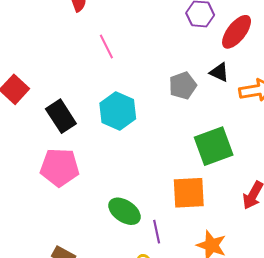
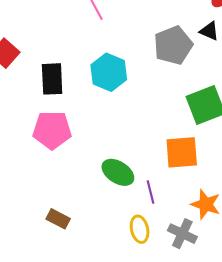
gray pentagon: (183, 86) -> (173, 45), size x1.4
black rectangle: (61, 116) -> (52, 79), turned 32

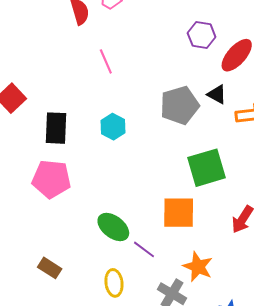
cyan hexagon: (109, 72) -> (113, 127), size x0.7
purple line: (151, 192) -> (144, 249), turned -45
yellow ellipse: (140, 229) -> (114, 283), moved

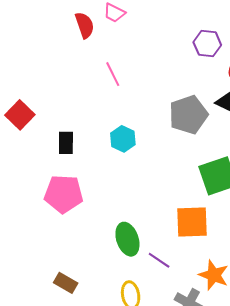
black rectangle: (56, 128) -> (66, 143), size x0.7
green ellipse: (113, 227) -> (127, 239), turned 36

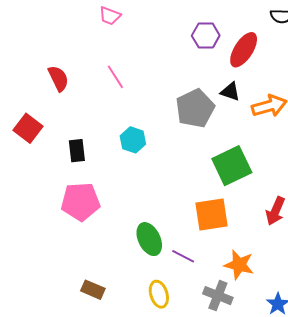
red semicircle: (85, 25) -> (58, 78), moved

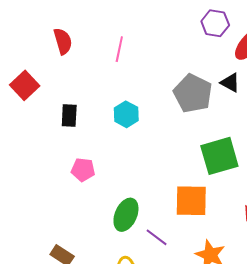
pink line: (115, 77) -> (119, 49), turned 35
gray pentagon: (195, 108) -> (193, 93), turned -30
pink pentagon: (81, 202) -> (83, 170), moved, size x0.6
green ellipse: (149, 239) -> (126, 215), turned 40

